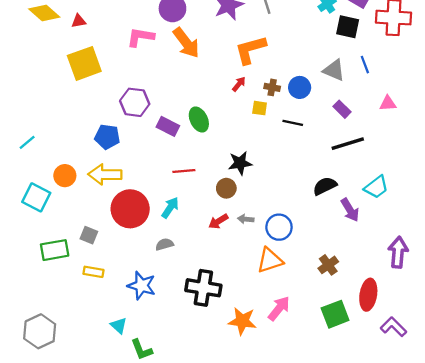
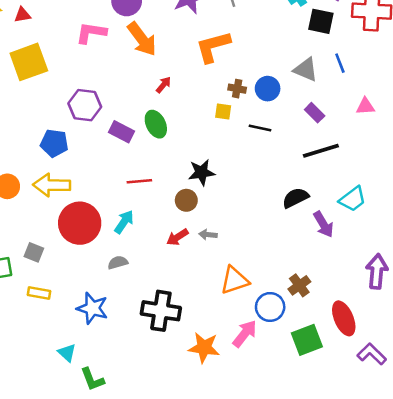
red arrow: (239, 84) -> (163, 85), moved
blue circle: (279, 227) -> (270, 307), moved
red ellipse: (368, 295) -> (344, 318), turned -32

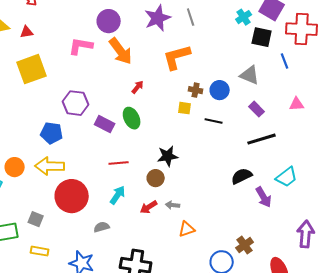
blue line: (340, 63) -> (285, 61), moved
cyan arrow: (124, 222) -> (118, 195), moved
orange triangle: (235, 280) -> (187, 229), moved, size x0.7

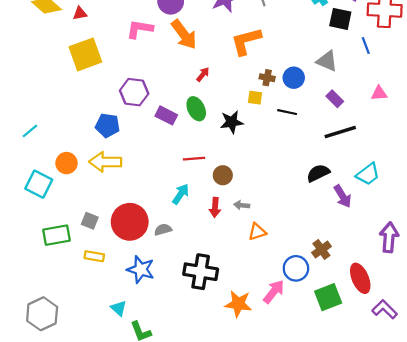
black star: (168, 156) -> (232, 122), moved
red line: (119, 163) -> (194, 159), moved
red circle: (72, 196) -> (130, 222), moved
red arrow: (149, 207) -> (215, 207), turned -54

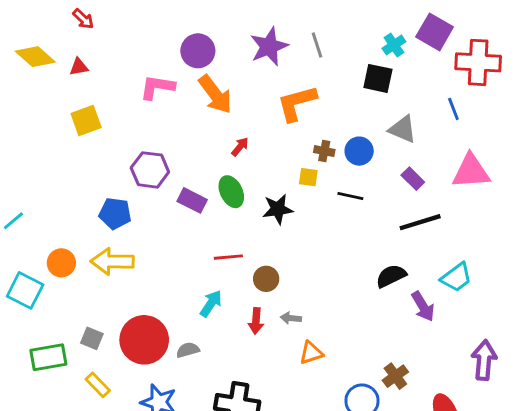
black square: (340, 19) -> (378, 78), moved
yellow square: (85, 54) -> (86, 121), size x0.7
pink triangle: (379, 93) -> (471, 171), size x1.8
yellow rectangle: (94, 256) -> (98, 385), turned 36

